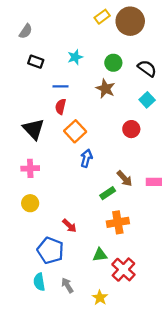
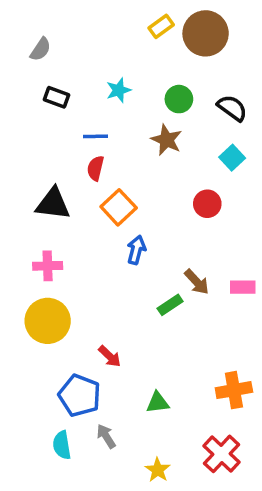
black triangle: (34, 129) -> (53, 204), turned -40
yellow circle: (30, 203) -> (48, 321), size x1.6
orange cross: (118, 222) -> (234, 390), moved
red cross: (123, 270) -> (221, 454), moved
gray arrow: (67, 285) -> (106, 436), moved

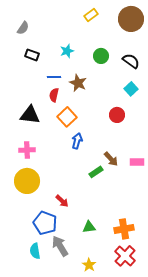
brown circle: (206, 33) -> (131, 19), moved
brown star: (166, 140) -> (78, 83), moved
orange cross: (234, 390) -> (124, 229), moved
gray arrow: (106, 436) -> (60, 246), size x1.5

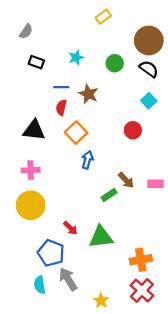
brown circle: (131, 19) -> (149, 41), moved
green triangle: (89, 227) -> (101, 237), moved, size x1.6

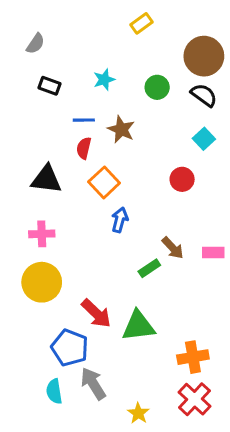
red arrow: (70, 228) -> (96, 313), size x1.5

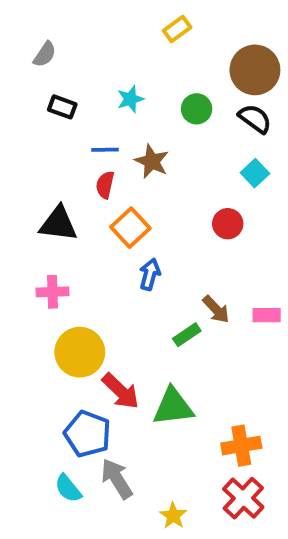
yellow circle: (42, 282) -> (80, 352), moved
cyan semicircle: (54, 391) -> (68, 488), turned -30

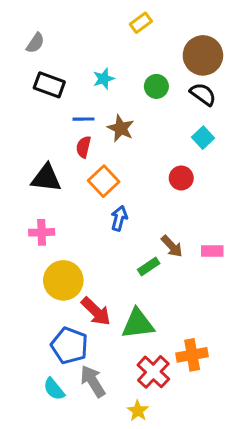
black rectangle: (62, 107) -> (49, 85), size x1.4
red cross: (243, 498) -> (153, 372), moved

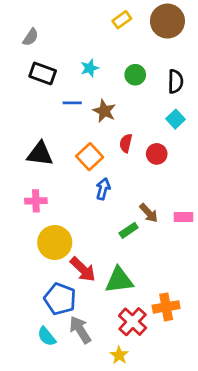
brown circle: (203, 55) -> (167, 21), moved
black semicircle: (203, 94) -> (175, 81), turned 55
red semicircle: (83, 147) -> (126, 143), moved

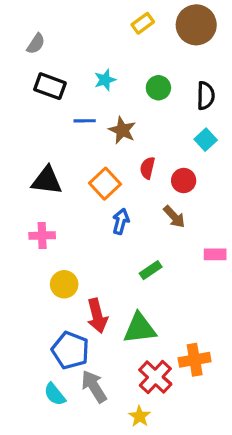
brown arrow: (149, 213) -> (174, 217), moved
yellow circle: (55, 242) -> (64, 284), size x0.7
red arrow: (83, 269) -> (97, 316), turned 32

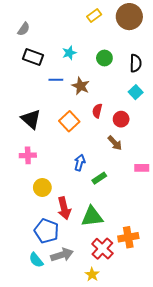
black triangle: (47, 181) -> (31, 119), turned 35
blue arrow: (121, 221) -> (80, 163), moved
gray arrow: (94, 386) -> (62, 255), turned 105

